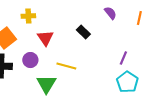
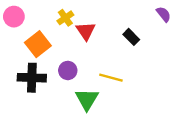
yellow cross: (28, 16) -> (65, 18), turned -32
red triangle: (45, 38) -> (86, 31), moved

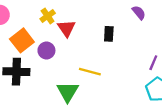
black rectangle: (131, 37) -> (109, 34), turned 48
purple circle: (68, 70) -> (46, 50), moved

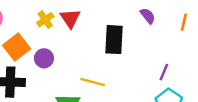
red triangle: (66, 28) -> (70, 18), moved
black rectangle: (109, 34) -> (114, 40), size x1.6

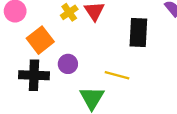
purple circle: (44, 58) -> (68, 64), moved

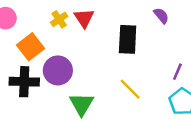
purple circle: (68, 64) -> (58, 70), size x1.5
yellow line: (117, 75) -> (130, 89), moved, turned 30

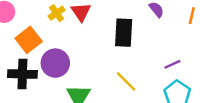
purple line: (177, 72) -> (172, 64), turned 42

